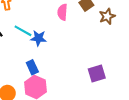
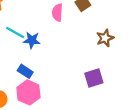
brown star: (107, 16) -> (105, 38), moved
blue rectangle: (32, 67) -> (25, 71), turned -32

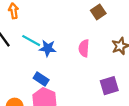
pink semicircle: (57, 13) -> (84, 48), moved

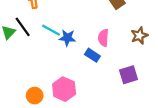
blue rectangle: (41, 79) -> (92, 55), moved

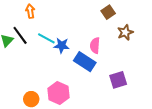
brown star: (139, 36) -> (125, 32), moved
blue rectangle: (92, 55) -> (85, 62), size x1.5

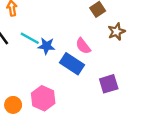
pink semicircle: (95, 46) -> (83, 46), turned -42

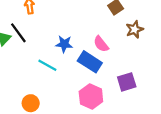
cyan line: (30, 38) -> (47, 65), moved
pink hexagon: (43, 98) -> (91, 96), moved

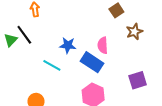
pink semicircle: (101, 44) -> (103, 45), turned 35
purple square: (127, 82) -> (138, 80), moved

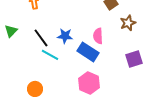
black line: (24, 35) -> (41, 38), moved
purple square: (138, 80) -> (134, 59), moved

